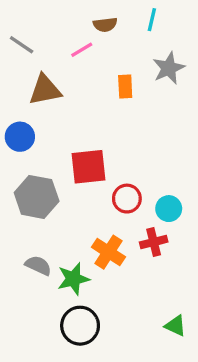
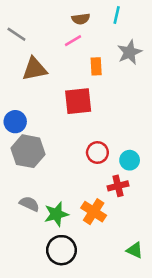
pink line: (82, 50) -> (73, 41), moved
blue circle: (20, 137) -> (15, 122), moved
red square: (88, 167) -> (78, 101), moved
orange cross: (108, 252) -> (94, 212), moved

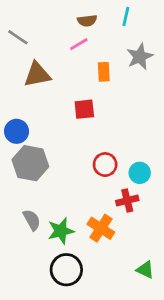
red square: (78, 101) -> (84, 109), size x0.7
gray semicircle: (29, 204) -> (32, 220), turned 36

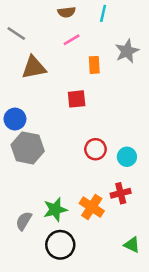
cyan line: (126, 16) -> (103, 13), moved
brown semicircle: (87, 21) -> (67, 12), moved
red cross: (127, 201) -> (121, 193), moved
gray semicircle: (32, 220) -> (24, 221), moved, turned -120

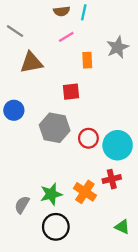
cyan line: (103, 13) -> (84, 12), moved
gray hexagon: (28, 148) -> (55, 128), moved
cyan circle: (127, 157) -> (118, 145), size x1.6

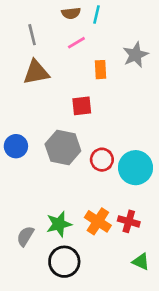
gray line: (15, 31) -> (32, 35), moved, turned 42
blue circle: (14, 110) -> (16, 146), moved
red cross: (112, 179) -> (129, 221), moved, turned 30

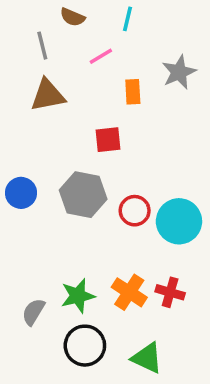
brown semicircle: (71, 13) -> (72, 17), moved, turned 30
green triangle: (141, 262) -> (147, 358), moved, size x1.4

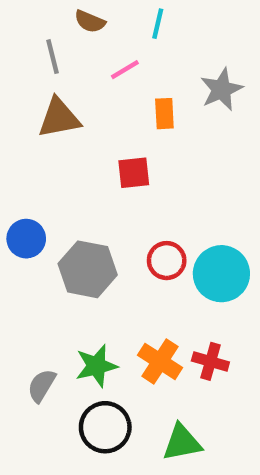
gray hexagon: (83, 195) -> (88, 269), moved
green triangle: (147, 358) -> (182, 443), turned -36

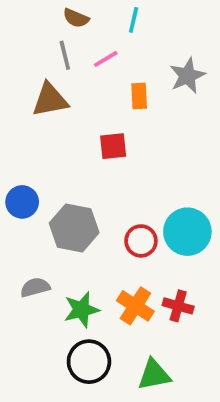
gray line: (53, 57) -> (65, 55), moved
red circle: (167, 261) -> (141, 241), moved
gray semicircle: (42, 386) -> (35, 287), moved, turned 44

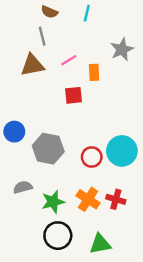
pink line: (106, 59) -> (69, 60), moved
orange rectangle: (139, 96) -> (94, 72), moved

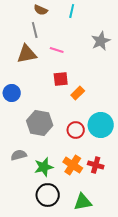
pink line: (69, 60) -> (57, 50), turned 48
orange rectangle: (94, 72) -> (78, 93), moved, turned 48
blue circle: (14, 132) -> (12, 93), moved

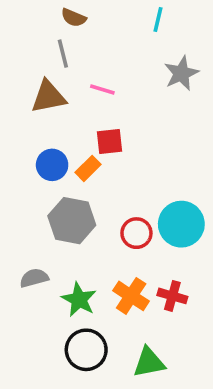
cyan line: (72, 11) -> (158, 19), moved
blue circle: (12, 93) -> (52, 165), moved
orange rectangle: (78, 93) -> (88, 168), moved
green star: (44, 167) -> (79, 300), turned -30

